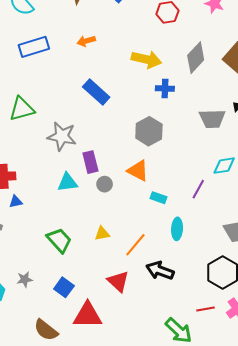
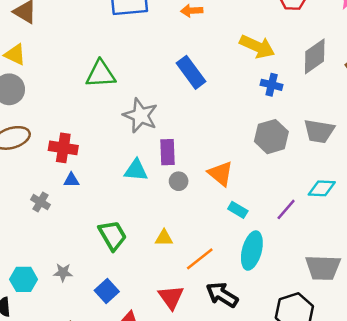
gray hexagon: (149, 131) -> (271, 137), moved
cyan ellipse: (177, 229) -> (252, 251), size x1.4

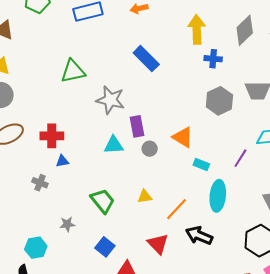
yellow arrow: (257, 47) -> (197, 29), turned -108
gray star: (63, 273) -> (67, 224), moved

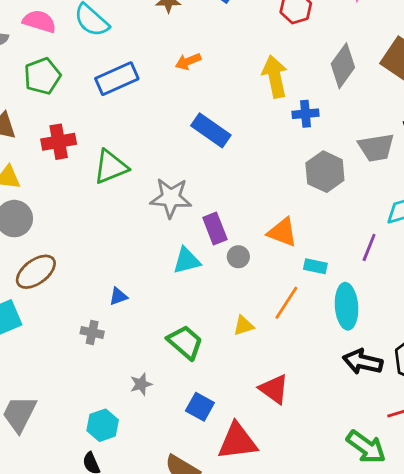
red cross: (52, 136) -> (59, 142), moved
orange line: (177, 209) -> (286, 303), moved
black arrow: (199, 236) -> (363, 362), moved

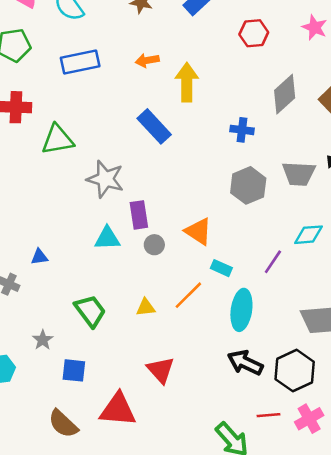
yellow arrow: (275, 77) -> (187, 82), moved
gray star: (141, 384) -> (43, 340), turned -30
blue square: (200, 407) -> (74, 370), moved, turned -35

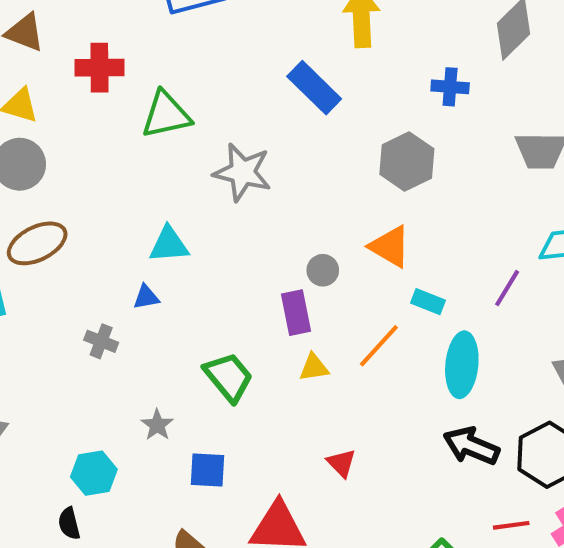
gray hexagon: (248, 185) -> (407, 161), moved
purple rectangle: (139, 215) -> (296, 313), moved
cyan triangle: (107, 238) -> (169, 245), moved
red triangle: (161, 370) -> (341, 463), size x0.7

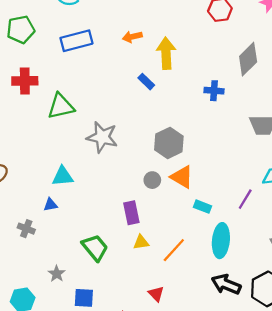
blue rectangle: (314, 88) -> (146, 82), moved, size x0.6
gray hexagon: (407, 161) -> (169, 143), moved
gray circle: (323, 270) -> (152, 180), moved
orange line: (379, 346) -> (174, 250), moved

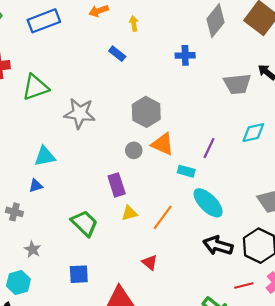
yellow arrow: (166, 53) -> (134, 24), size x0.5
purple line: (245, 199) -> (209, 148), moved
cyan ellipse: (221, 241) -> (208, 203), turned -44
gray star: (57, 274) -> (32, 249), moved

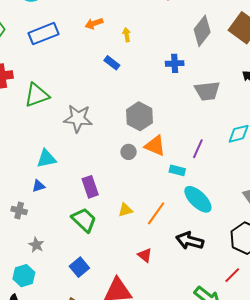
gray trapezoid: (237, 84) -> (207, 91), moved
purple rectangle: (117, 185) -> (90, 187), moved
black arrow: (218, 246) -> (190, 241), moved
blue square: (79, 274) -> (79, 267), turned -36
red line: (244, 285) -> (232, 275), turned -30

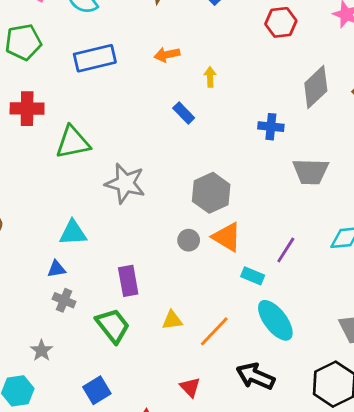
gray cross: (19, 210) -> (64, 300), moved

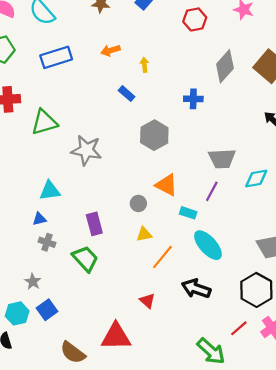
gray trapezoid: (311, 172) -> (222, 159), moved
gray hexagon: (211, 193) -> (154, 135), moved
gray circle: (189, 240) -> (138, 203), moved
yellow triangle: (172, 320) -> (144, 234), moved
blue square: (97, 390) -> (47, 310), moved

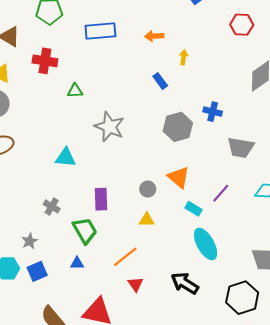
blue cross: (193, 99) -> (213, 112), moved
green triangle: (44, 122) -> (75, 91), size x0.6
gray trapezoid: (222, 159) -> (241, 147), moved
blue triangle: (39, 219) -> (77, 263), moved
orange line: (162, 257) -> (125, 257), moved

